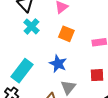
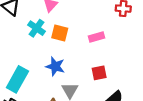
cyan cross: (31, 26) -> (37, 28), moved

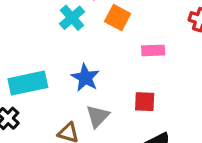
orange square: (60, 33) -> (118, 18), moved
cyan rectangle: (17, 79) -> (28, 83), turned 35

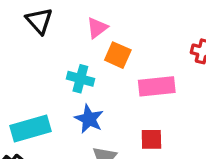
cyan cross: (72, 18) -> (80, 79), moved, turned -30
pink rectangle: (153, 50) -> (157, 86), size x1.5

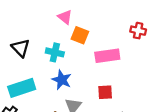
black triangle: (39, 21) -> (21, 48), moved
pink triangle: (97, 28) -> (65, 17), turned -42

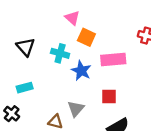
blue star: (62, 80) -> (81, 71), moved
cyan rectangle: (22, 88) -> (25, 88), size x0.6

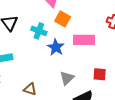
red square: (109, 96) -> (100, 74), moved
gray triangle: (76, 109) -> (67, 78), moved

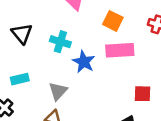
orange square: (63, 19) -> (113, 21), moved
gray triangle: (67, 78) -> (58, 91), moved

